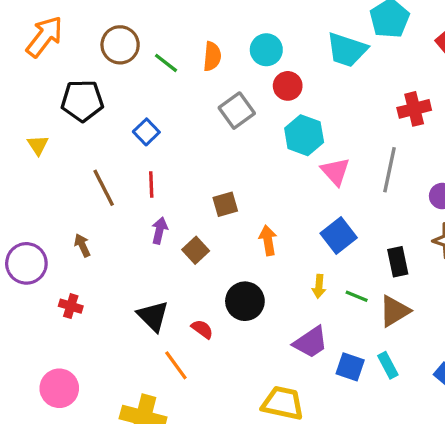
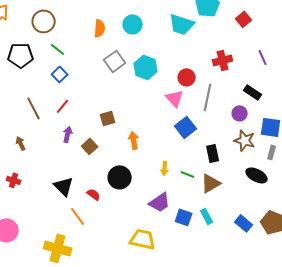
green line: (166, 63) -> (58, 49), moved
red circle: (288, 86) -> (187, 77), moved
cyan hexagon: (304, 135) -> (146, 67), moved
red line: (151, 185) -> (63, 106), turned 42
blue square: (339, 235) -> (186, 127), moved

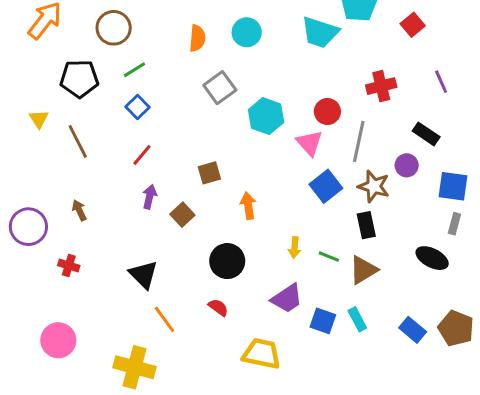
green line: (58, 49) -> (135, 70), turned -70
cyan hexagon: (146, 67) -> (266, 116), moved
brown line: (34, 108) -> (78, 141), moved
brown star: (245, 140) -> (374, 186), moved
red semicircle: (94, 194) -> (218, 307), moved

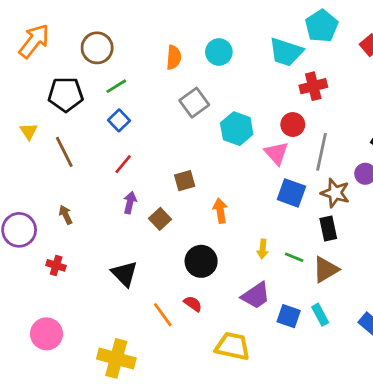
red cross: (381, 86) -> (313, 86), moved
blue square: (326, 186) -> (291, 193), turned -32
orange line: (164, 319) -> (163, 315), moved

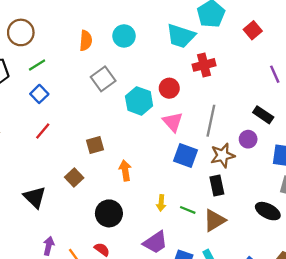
red circle: (293, 125) -> (169, 88), moved
brown star: (335, 193) -> (223, 155), turned -30
purple arrow: (130, 203) -> (49, 246), moved
black triangle: (124, 274) -> (35, 197), moved

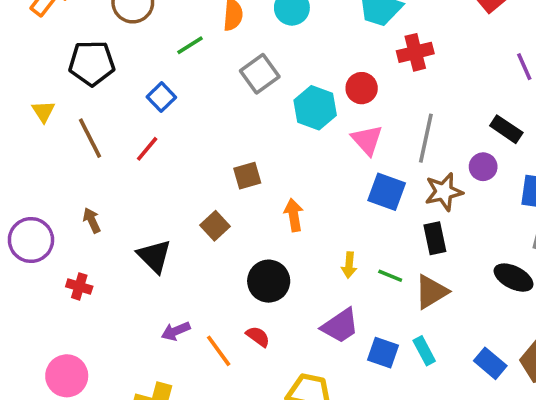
green line: (37, 65) -> (190, 45), moved
red line: (43, 131) -> (147, 149), moved
purple arrow: (49, 246) -> (176, 331), turned -126

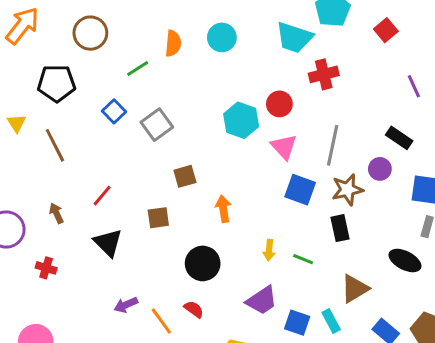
gray square: (260, 74) -> (157, 125), moved
red line: (147, 149) -> (102, 196), moved
brown square: (215, 226) -> (158, 218), turned 35
brown triangle: (431, 292) -> (355, 289), moved

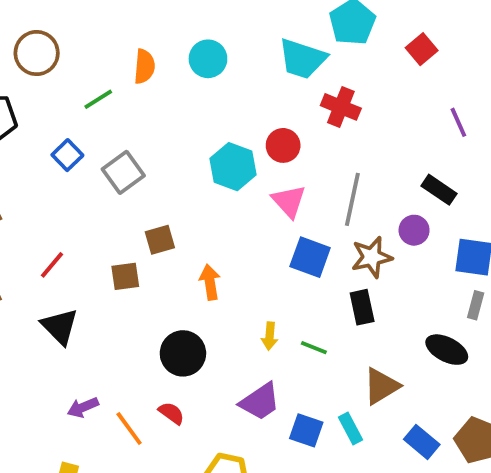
red cross: (324, 74) -> (341, 107), turned 36
brown square: (158, 218) -> (125, 276), moved

